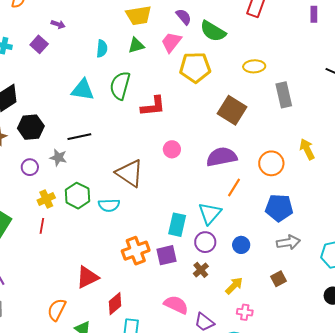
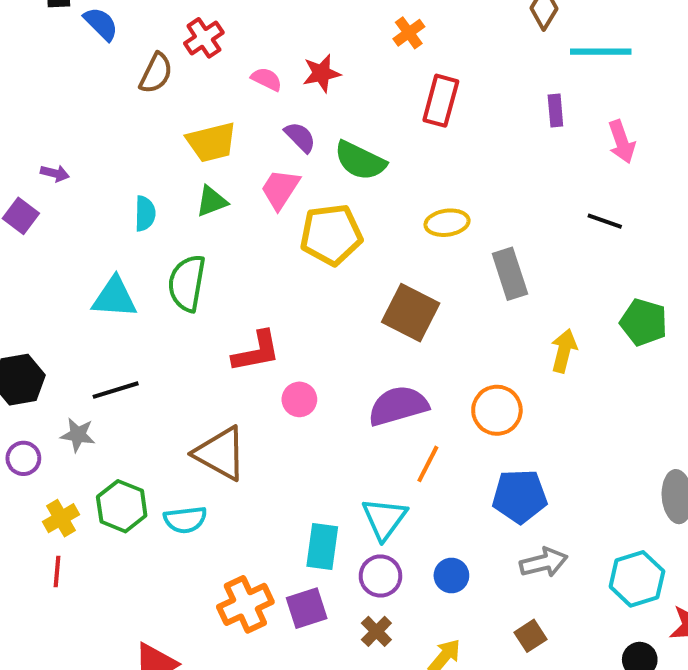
red L-shape: (153, 106) -> (256, 352), moved
yellow arrow: (307, 149) -> (564, 351), moved, turned 45

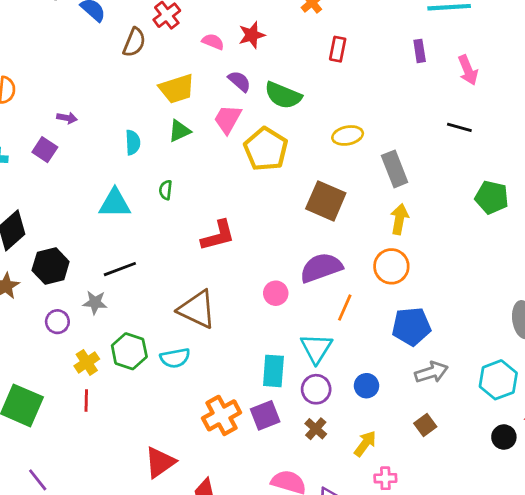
red rectangle: (441, 101) -> (338, 49), size x0.7
yellow pentagon: (331, 235) -> (266, 149), turned -30
green semicircle: (187, 283) -> (166, 190), size x0.5
yellow arrow: (564, 351) -> (399, 219), moved
pink circle: (299, 399) -> (276, 293), moved

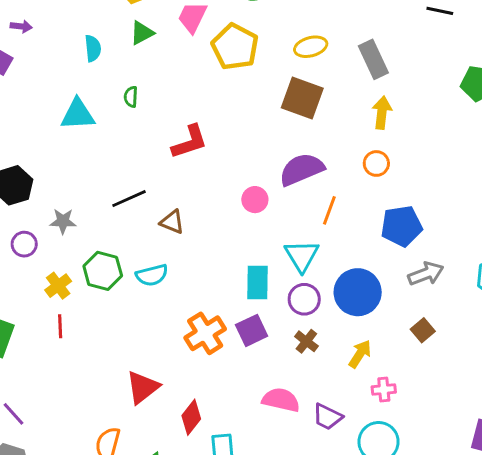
yellow ellipse: (348, 135) -> (311, 47), moved
orange circle: (391, 266) -> (376, 163), size x0.7
black line: (120, 269) -> (129, 199), moved
brown triangle: (197, 309) -> (172, 222), size x0.6
blue circle: (366, 386) -> (358, 292), size x1.8

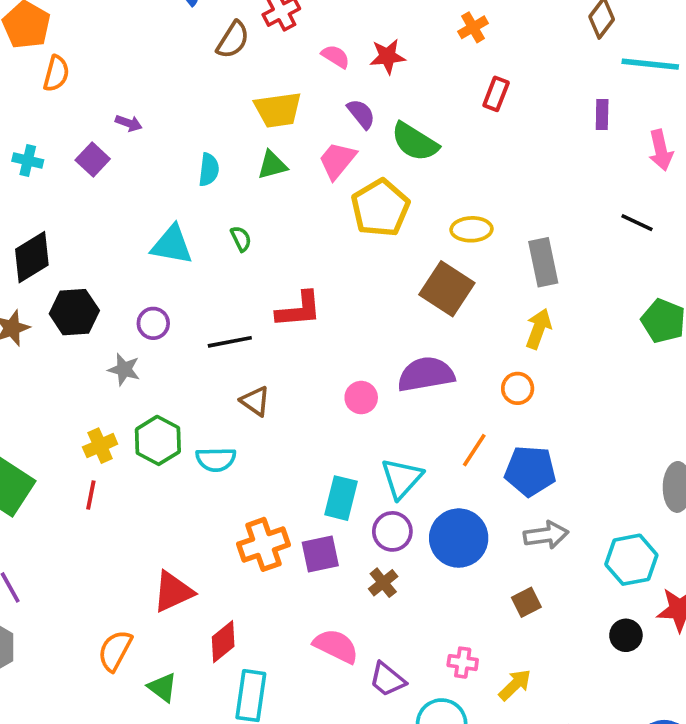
green semicircle: (131, 97) -> (241, 239), turned 138
black line: (129, 199) -> (230, 342), moved
orange line: (329, 210) -> (474, 450), moved
purple circle: (24, 244) -> (153, 323), moved
yellow arrow: (360, 354) -> (515, 685), moved

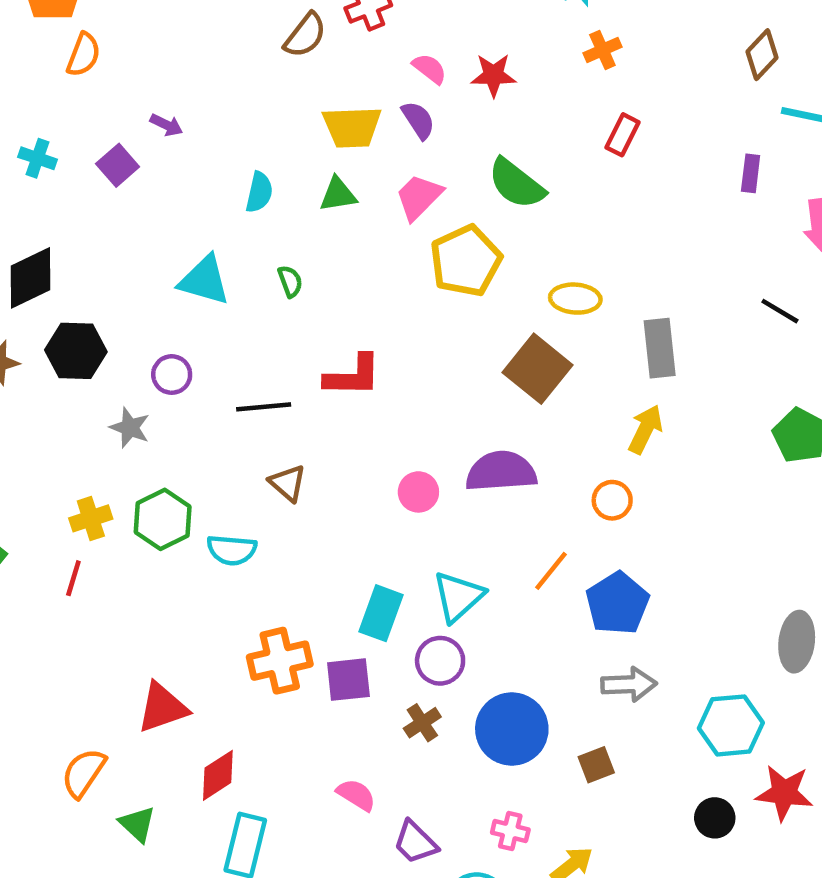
purple semicircle: (361, 114) -> (418, 120), moved
blue pentagon: (530, 471) -> (617, 603), turned 30
blue circle: (459, 538) -> (512, 729), moved
pink semicircle: (336, 646) -> (356, 795), size x0.7

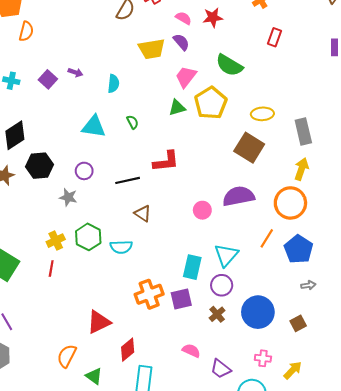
purple arrow: (166, 125) -> (75, 72), moved
green triangle: (338, 194) -> (177, 108), moved
orange circle: (612, 500) -> (290, 203), size x1.8
gray arrow: (629, 684) -> (308, 285), size x0.6

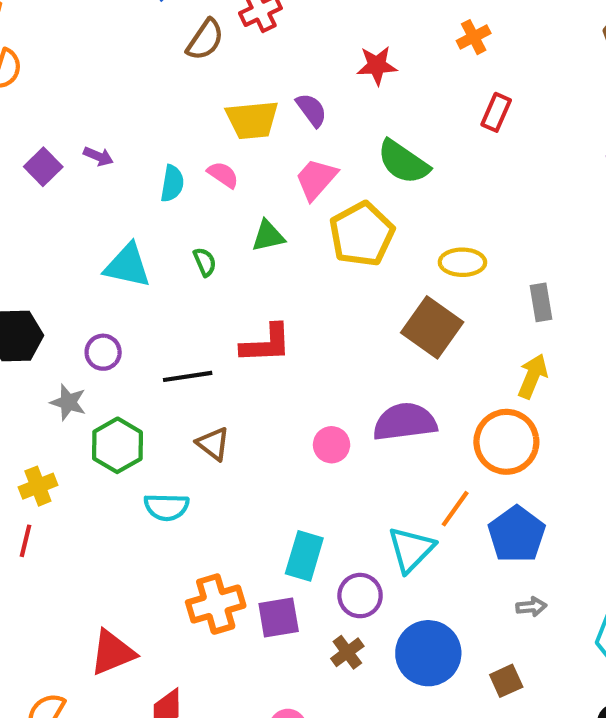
pink semicircle: (184, 18) -> (223, 175), moved
green triangle: (177, 108) -> (268, 236), moved
gray rectangle: (303, 132) -> (541, 302), size x0.7
green hexagon: (88, 237) -> (117, 445), moved
cyan triangle: (226, 255) -> (411, 549), moved

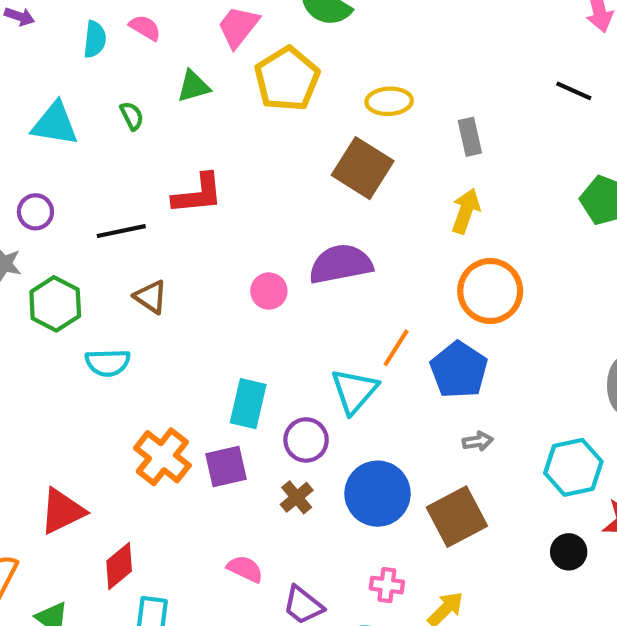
orange circle: (506, 442) -> (490, 291), moved
orange cross: (216, 604) -> (162, 457), turned -32
brown square: (506, 681) -> (457, 517), size x1.8

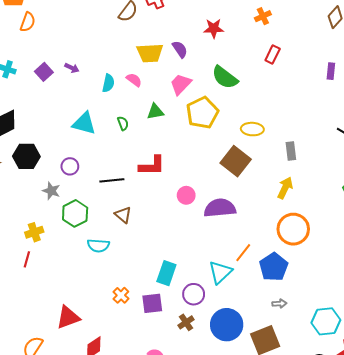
pink circle: (269, 291) -> (186, 195), moved
orange cross: (162, 457) -> (121, 295), size x0.6

